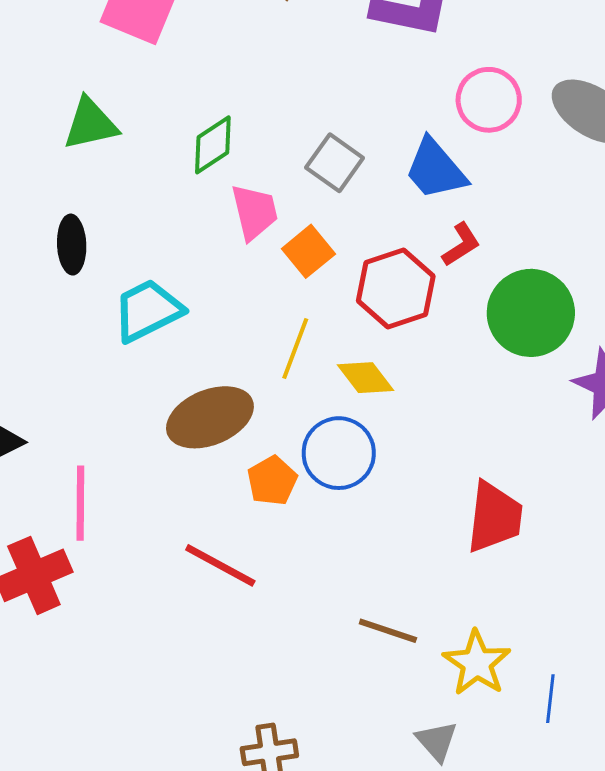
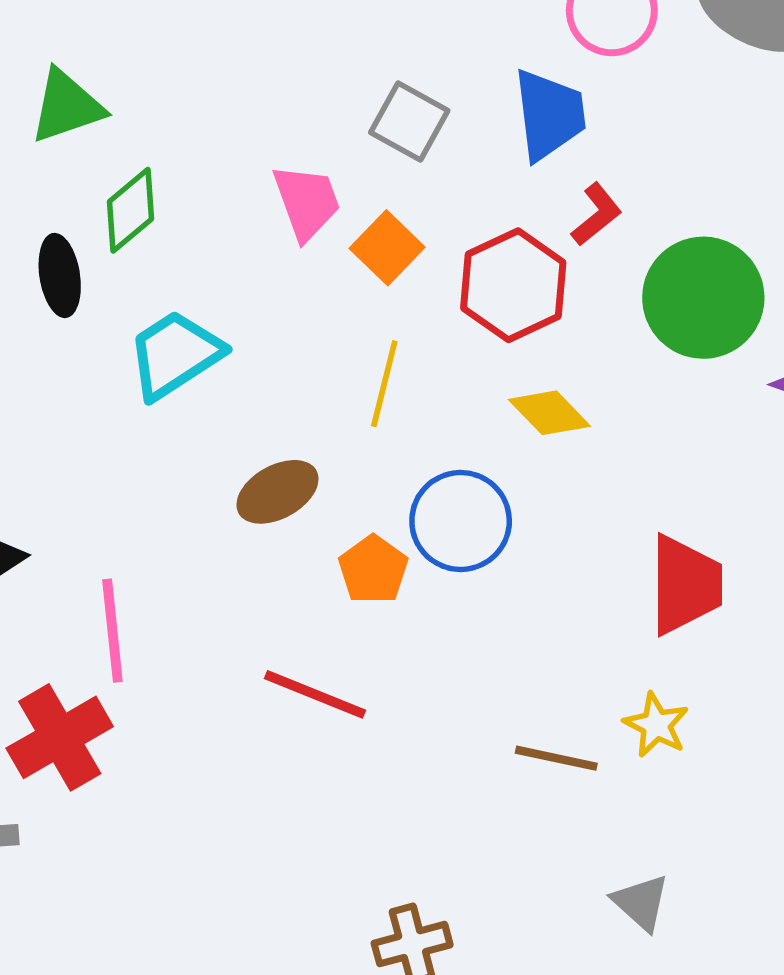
green diamond: (213, 145) -> (130, 210), moved
blue trapezoid: (435, 169) -> (549, 115), turned -140
yellow diamond: (365, 378) -> (549, 413), moved
brown ellipse: (210, 417) -> (277, 492), size x0.7
yellow star: (477, 663) -> (656, 725), moved, size x0.7

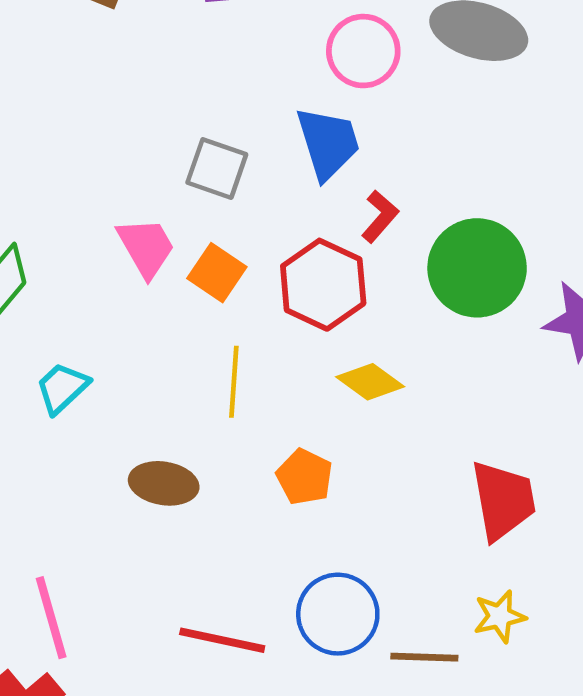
cyan trapezoid: (175, 355) -> (62, 388), size x0.7
brown ellipse: (277, 492) -> (164, 483), turned 48
blue circle: (461, 521) -> (338, 614), moved
orange pentagon: (373, 570) -> (304, 477), moved
yellow star: (656, 725) -> (500, 616), turned -30

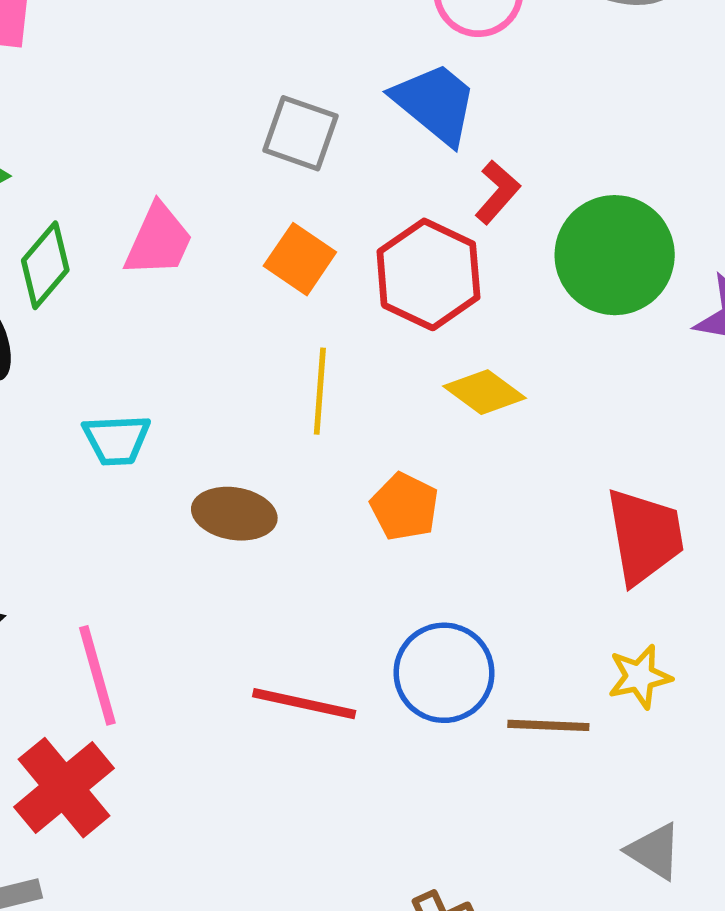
blue trapezoid: (328, 143) -> (435, 103), turned -34
pink trapezoid: (146, 247) -> (159, 240), moved, turned 54
cyan trapezoid: (62, 388) -> (117, 440), moved, turned -140

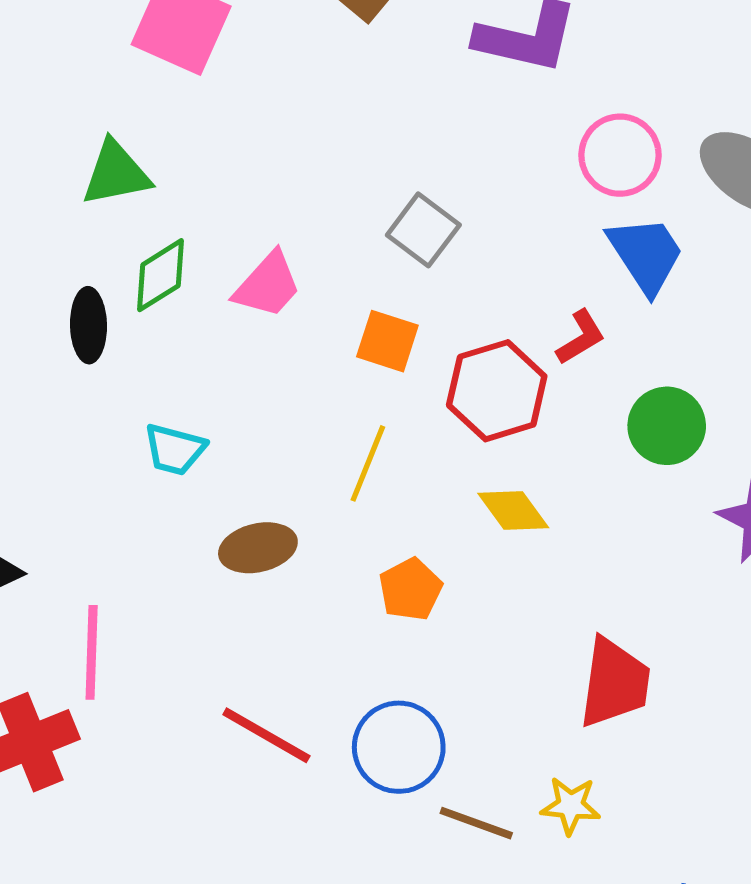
blue trapezoid: (435, 103) -> (646, 254), moved
green circle: (615, 255) -> (667, 426), size x0.7
orange square: (300, 259) -> (387, 341), turned -34
brown ellipse: (234, 514) -> (258, 548), turned -40

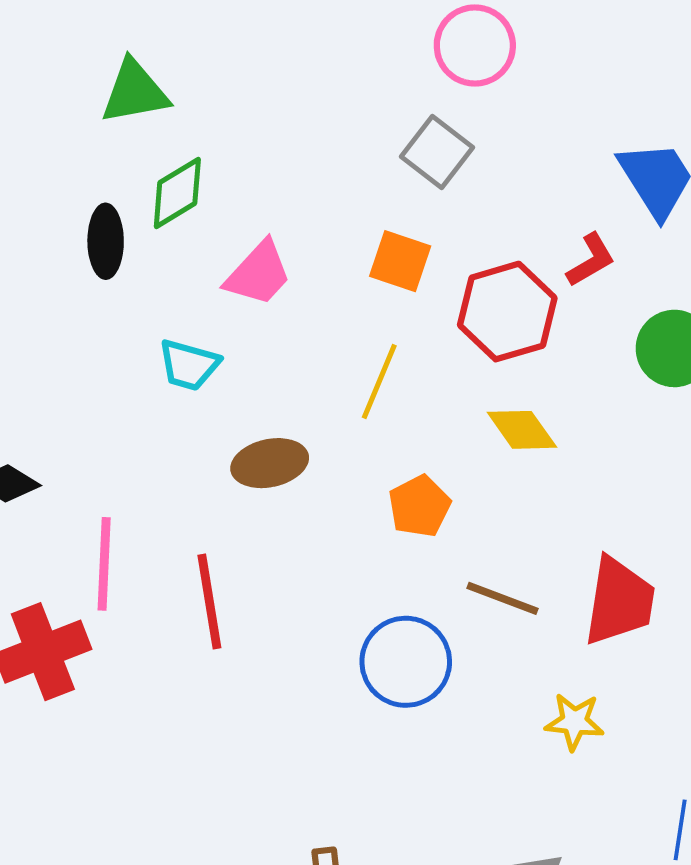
pink circle: (620, 155) -> (475, 46), moved
pink trapezoid: (268, 285) -> (258, 273), moved
red line: (266, 735) -> (209, 601), moved, turned 50
brown line: (476, 823) -> (502, 598), moved

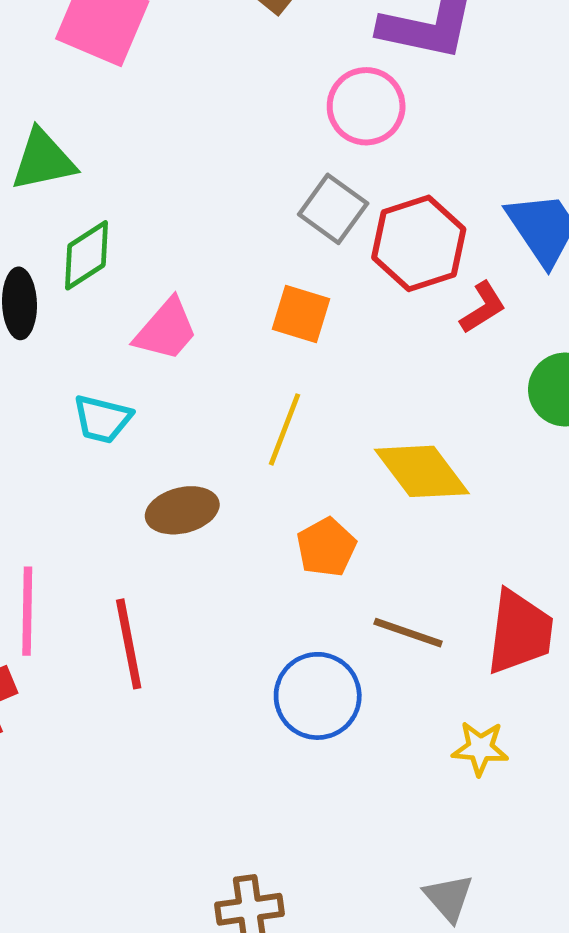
red hexagon: (507, 312) -> (419, 243), moved
yellow diamond: (522, 430) -> (422, 471), size x1.4

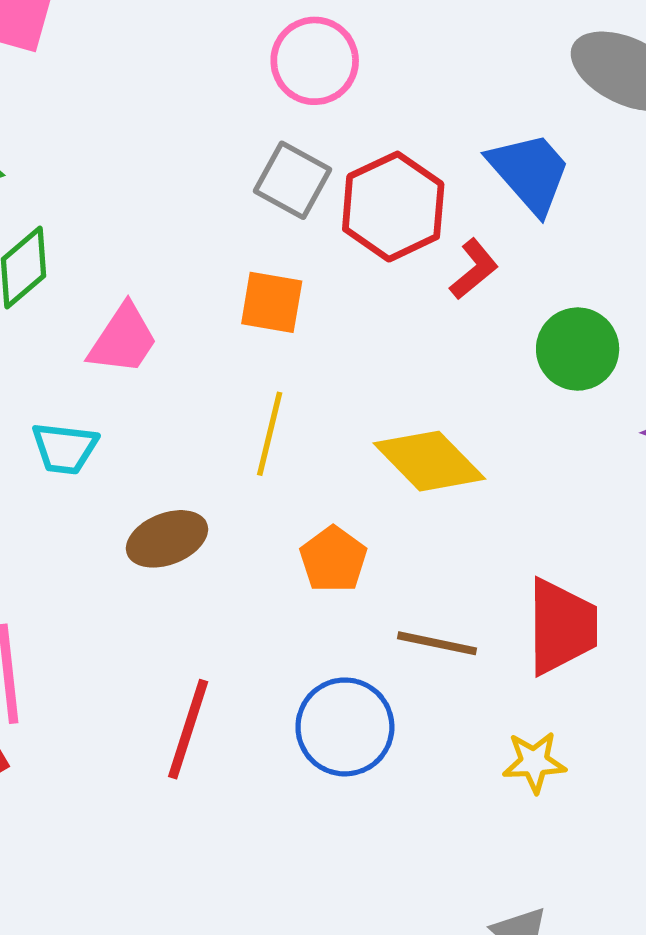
red line: (129, 644) -> (188, 729), moved, turned 36

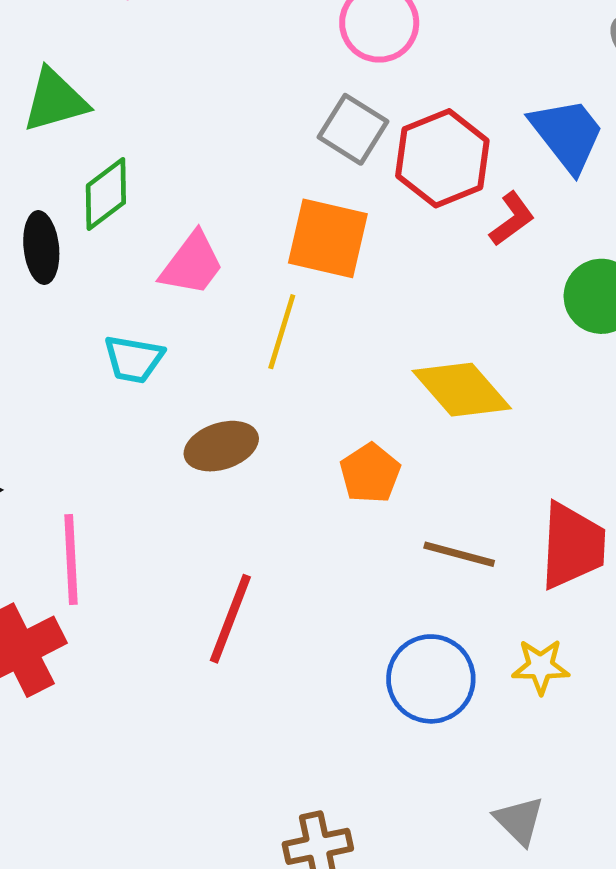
orange square: (272, 302) -> (328, 238), size x1.4
yellow line: (270, 434) -> (282, 332), moved
blue circle: (345, 727) -> (431, 679), moved

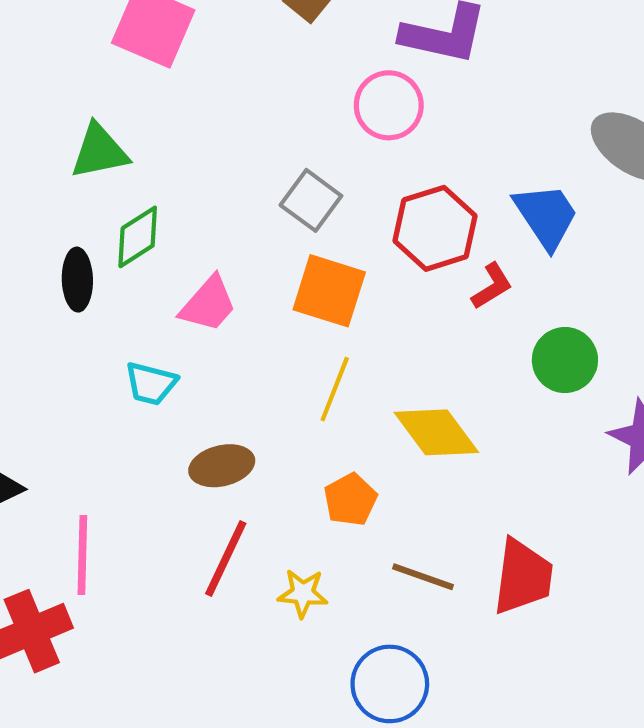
gray square: (353, 129) -> (311, 200), moved
yellow line: (282, 332) -> (335, 389), moved
red line: (230, 619) -> (226, 559), moved
yellow star: (541, 666) -> (303, 593), moved

